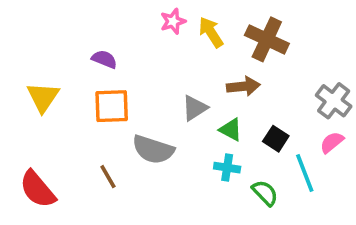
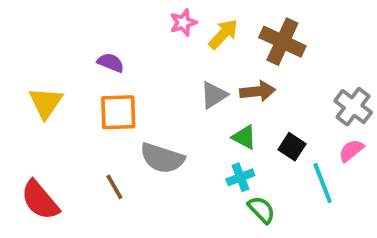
yellow arrow: (211, 32) -> (223, 34), turned 76
gray triangle: (195, 108) -> (214, 95), moved
cyan cross: (227, 168) -> (240, 177), turned -30
green semicircle: (265, 193) -> (261, 210), moved

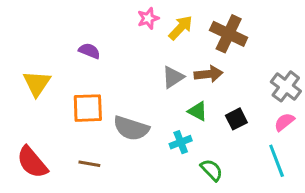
orange square: (118, 112) -> (88, 108), moved
black square: (292, 147) -> (236, 119), turned 30
cyan cross: (240, 177) -> (181, 142), moved
cyan line: (323, 183) -> (277, 161), moved
brown line: (114, 187) -> (89, 164), moved, turned -50

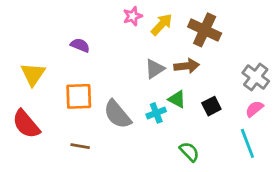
gray semicircle: (131, 128) -> (117, 114), turned 32
cyan cross: (181, 142) -> (156, 113), moved
red semicircle: (32, 162) -> (26, 124), moved

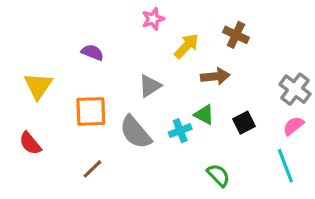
yellow arrow: (162, 24) -> (187, 46), moved
brown cross: (205, 30) -> (236, 35), size x0.7
gray triangle: (155, 69) -> (150, 86), moved
red semicircle: (26, 124) -> (30, 143), size x0.7
brown line: (80, 146) -> (92, 169), turned -54

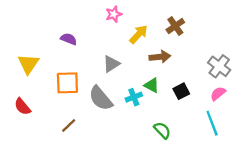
brown cross: (236, 35) -> (175, 26), turned 30

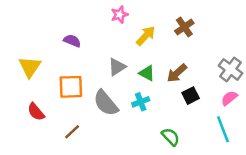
brown arrow: (160, 57) -> (177, 73), moved, turned 144
green triangle: (152, 85) -> (147, 73), moved
red semicircle: (22, 107) -> (36, 112), moved

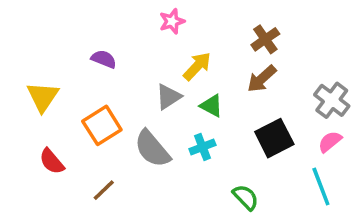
yellow arrow: (146, 36) -> (197, 66), moved
brown arrow: (177, 73) -> (262, 79), moved
orange square: (71, 87) -> (102, 125), turned -30
black square: (191, 96) -> (274, 138), size x1.5

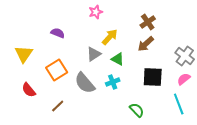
black square: (274, 138) -> (153, 77), turned 30

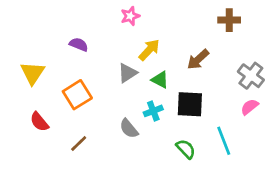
brown cross: (148, 22) -> (229, 20), moved, turned 35
black square: (153, 77) -> (190, 104), moved
gray semicircle: (85, 83) -> (129, 129), moved, size x0.7
cyan line: (179, 104) -> (224, 141), moved

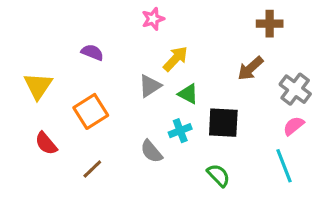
brown arrow: (198, 59) -> (250, 68), moved
cyan line: (224, 141) -> (284, 166), moved

